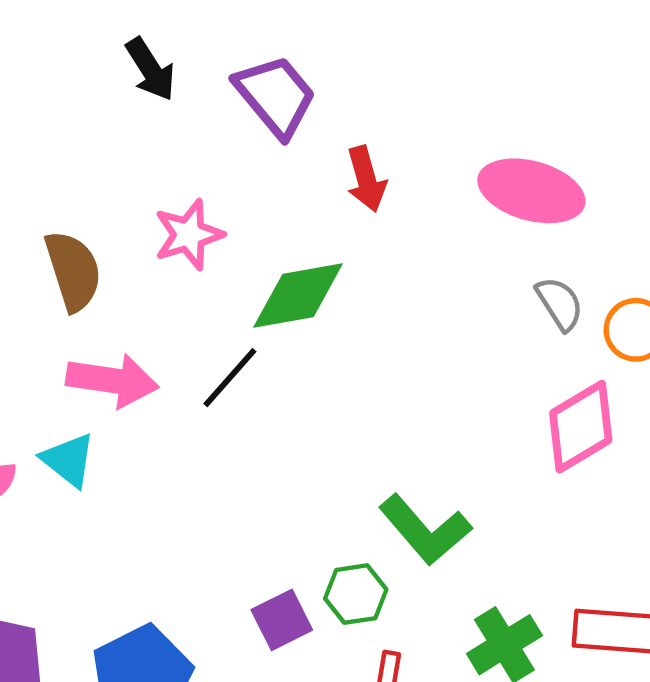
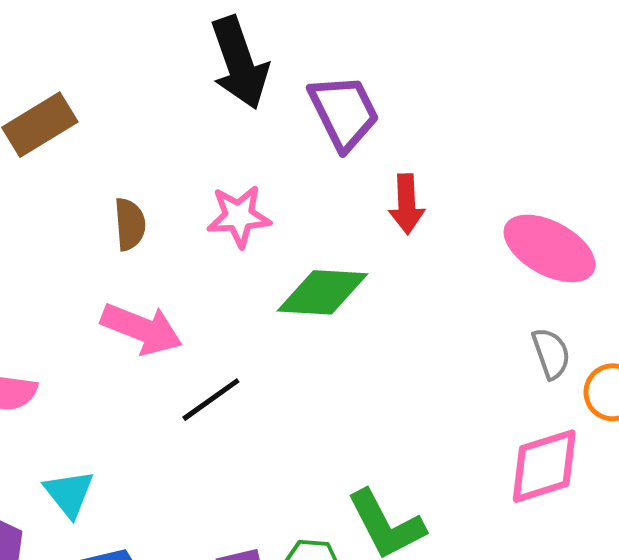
black arrow: (150, 69) -> (239, 63), size x1.5
brown semicircle: (73, 271) -> (130, 224), size x0.7
black line: (230, 378) -> (211, 400), moved
cyan triangle: (68, 460) -> (69, 493), moved

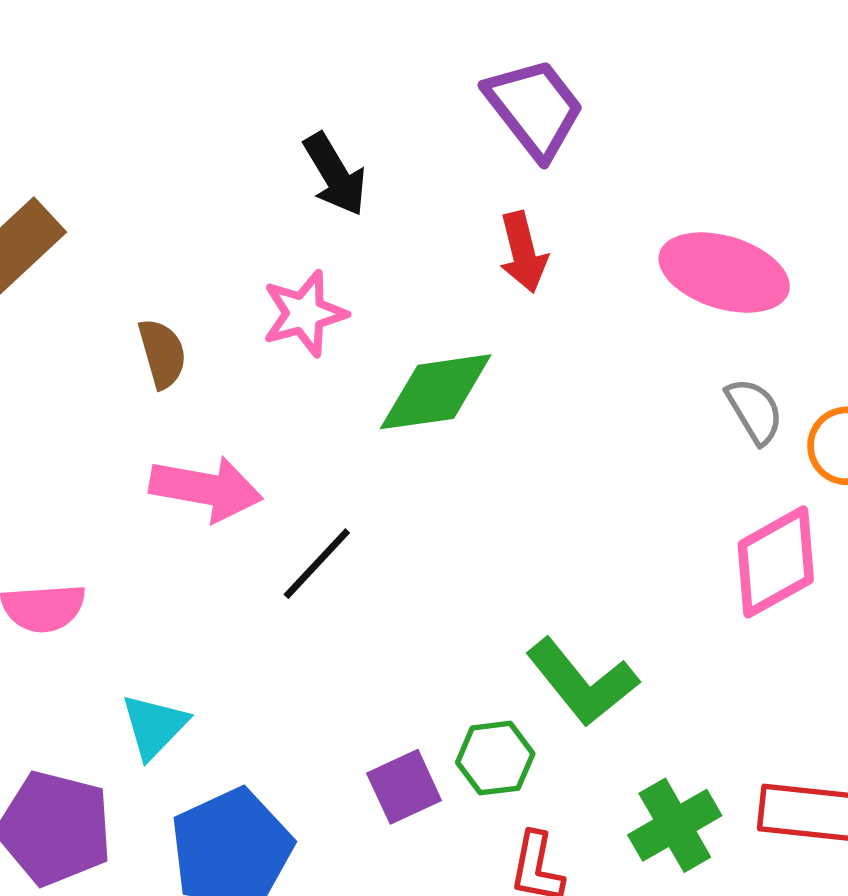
black arrow: (239, 63) -> (335, 174), moved, size x0.7
purple trapezoid: (344, 112) -> (535, 108), moved
cyan triangle: (69, 493) -> (154, 726), turned 34

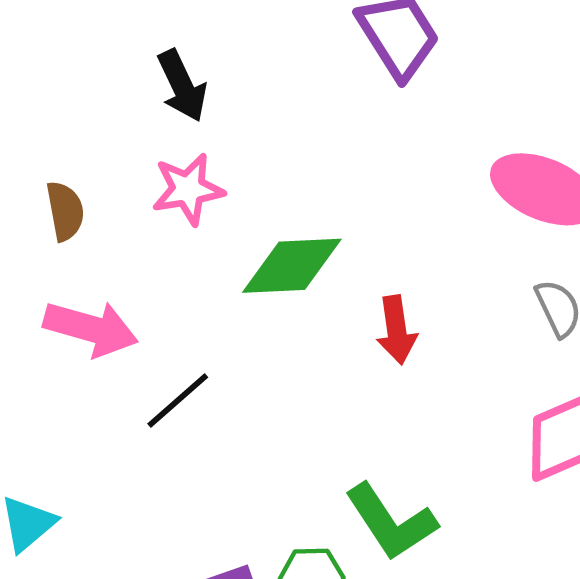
black arrow: (335, 174) -> (182, 86), moved
red arrow: (523, 252) -> (397, 330), moved

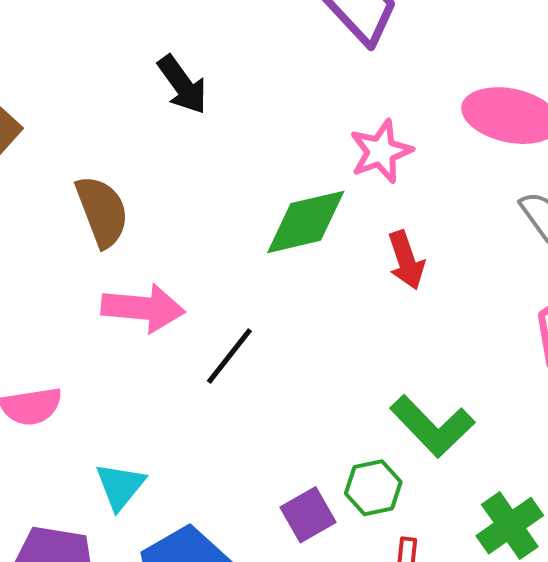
pink star: (188, 189) -> (381, 151), moved
brown semicircle: (65, 211) -> (102, 211), size x1.4

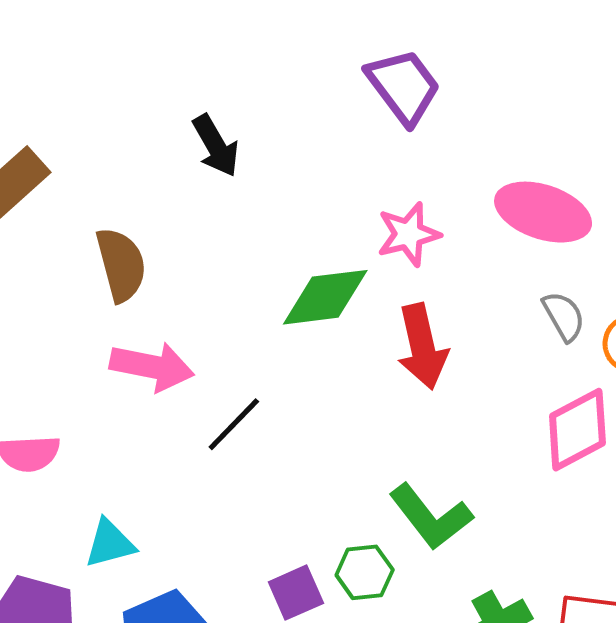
red arrow: (406, 260) -> (422, 347), size x1.4
cyan triangle: (120, 486) -> (110, 543), turned 30

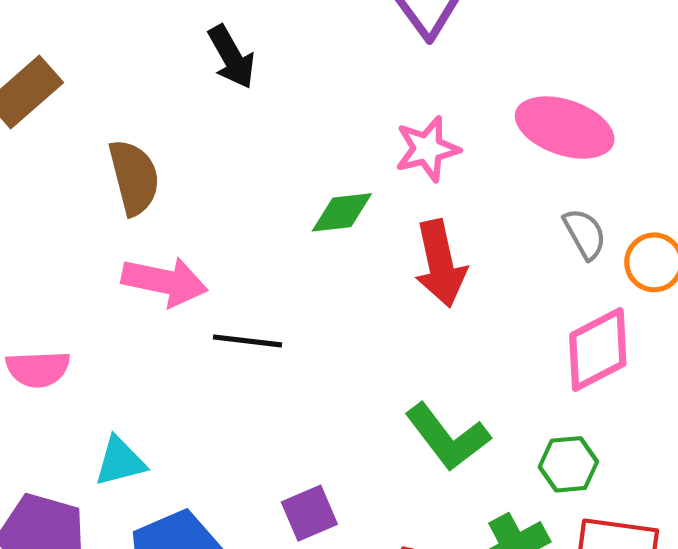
green diamond: (325, 297) -> (342, 212), size x0.7
black line: (234, 424) -> (247, 341), turned 52
green hexagon: (365, 572) -> (568, 464), moved

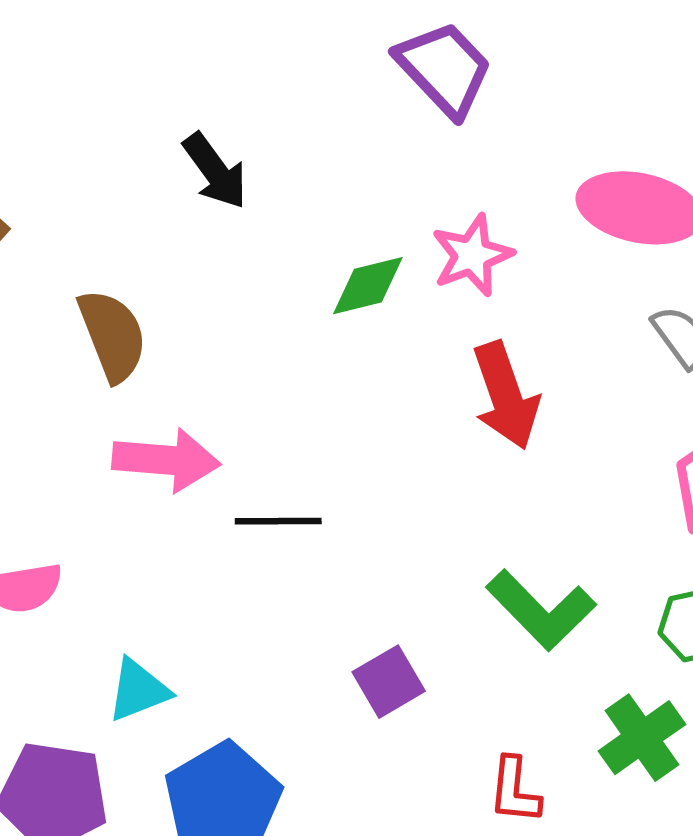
green diamond: (342, 212) -> (368, 286), moved
purple square: (309, 513) -> (389, 682), moved

